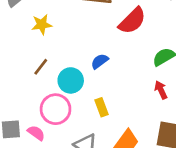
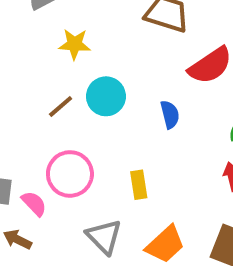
blue semicircle: (100, 61) -> (170, 115), moved, turned 102
cyan circle: (71, 80) -> (106, 96), moved

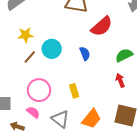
yellow star: (75, 44) -> (25, 35), moved
pink semicircle: (34, 203) -> (33, 112), moved

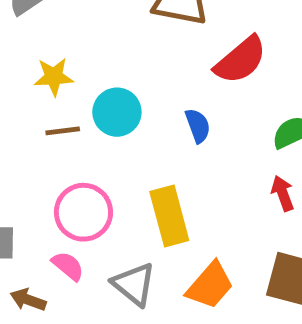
brown line: (30, 57) -> (63, 131), turned 40
yellow rectangle: (74, 91) -> (169, 216), size x1.6

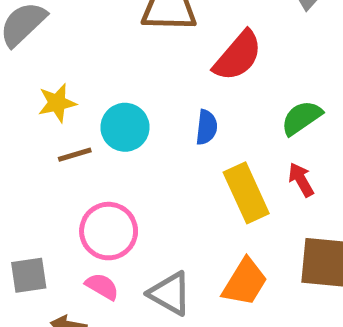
blue semicircle: (198, 126) -> (207, 127), turned 36
yellow rectangle: (169, 216) -> (246, 193), moved

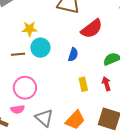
yellow star: (57, 103) -> (30, 29), moved
yellow rectangle: (246, 193) -> (83, 84), size x0.6
pink semicircle: (102, 286) -> (18, 109), turned 128

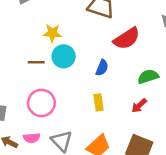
yellow rectangle: (83, 84) -> (98, 102), moved
red arrow: (106, 84) -> (139, 106), turned -120
pink semicircle: (18, 109) -> (32, 138), moved

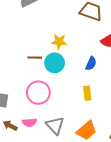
yellow star: (52, 33) -> (59, 42), moved
cyan circle: (64, 56) -> (55, 63), moved

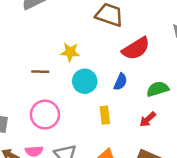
cyan circle: (55, 63) -> (85, 81), moved
blue semicircle: (91, 63) -> (120, 82), moved

